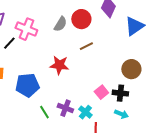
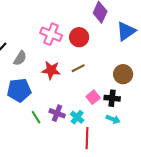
red circle: (81, 19) -> (79, 37), moved
gray semicircle: (60, 24) -> (20, 58), moved
pink cross: (26, 29) -> (51, 34), moved
brown line: (86, 46) -> (78, 68), moved

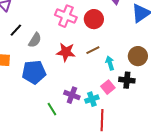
pink square: (93, 97) -> (108, 87), moved
green line: (36, 117) -> (52, 109), moved
cyan cross: (77, 117) -> (92, 99), turned 32
cyan arrow: (113, 119) -> (110, 63), moved, turned -128

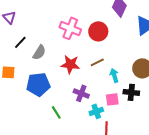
pink square: (108, 87) -> (112, 99), turned 32
purple cross: (72, 95) -> (81, 93), moved
green line: (52, 109) -> (56, 112), moved

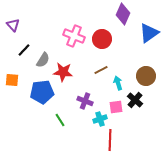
red star: (70, 64) -> (63, 72), moved
black cross: (131, 92) -> (135, 100), turned 35

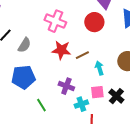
red circle: (102, 39) -> (94, 22), moved
red star: (63, 72) -> (61, 50), moved
black cross: (135, 100) -> (116, 96), moved

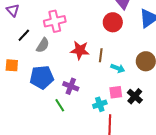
pink cross: (55, 21) -> (55, 21), moved, turned -35
brown line: (82, 55) -> (101, 55), turned -56
cyan arrow: (99, 68) -> (118, 68), turned 128
purple cross: (66, 86) -> (71, 86), moved

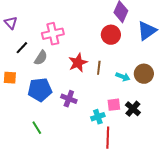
red star: (80, 50) -> (78, 63), turned -30
cyan arrow: (118, 68) -> (123, 77), moved
green line: (60, 105) -> (37, 128), moved

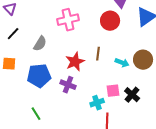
pink cross: (53, 34) -> (68, 20), moved
black line: (22, 48) -> (13, 34), moved
red star: (78, 63) -> (75, 62), moved

